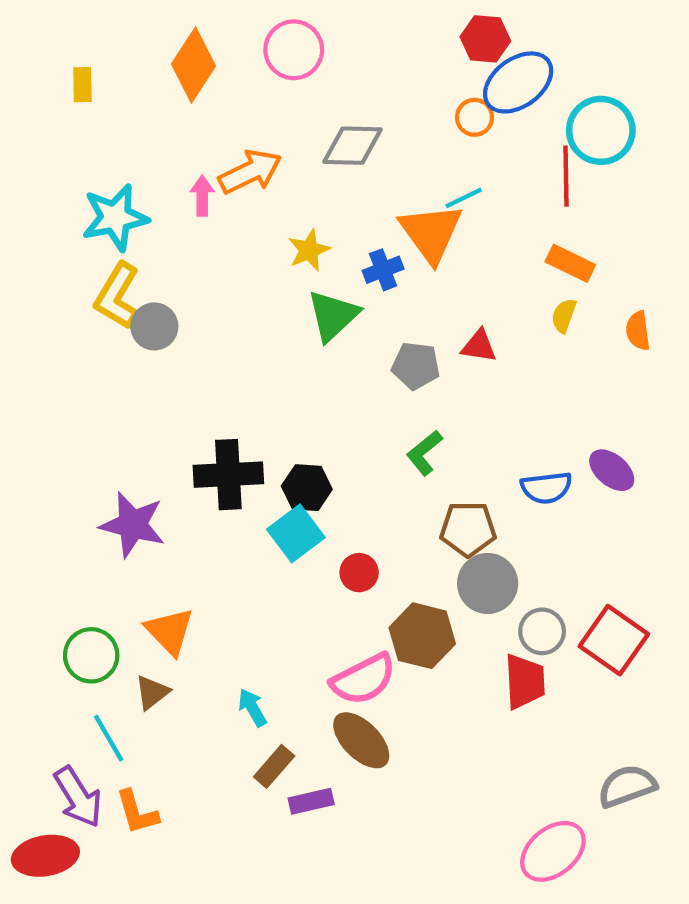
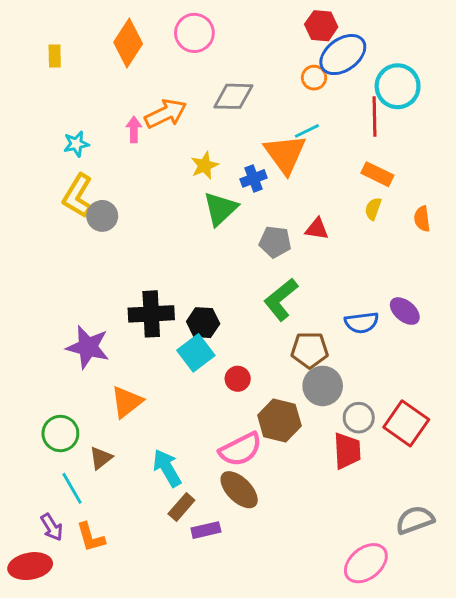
cyan star: (115, 218) -> (76, 144), size x0.6
green L-shape: (424, 453) -> (281, 300), size x1.4
orange triangle: (170, 631) -> (127, 402), moved, turned 36
cyan arrow: (252, 708) -> (167, 468), size x1.5
purple arrow: (78, 797) -> (52, 527), size x0.7

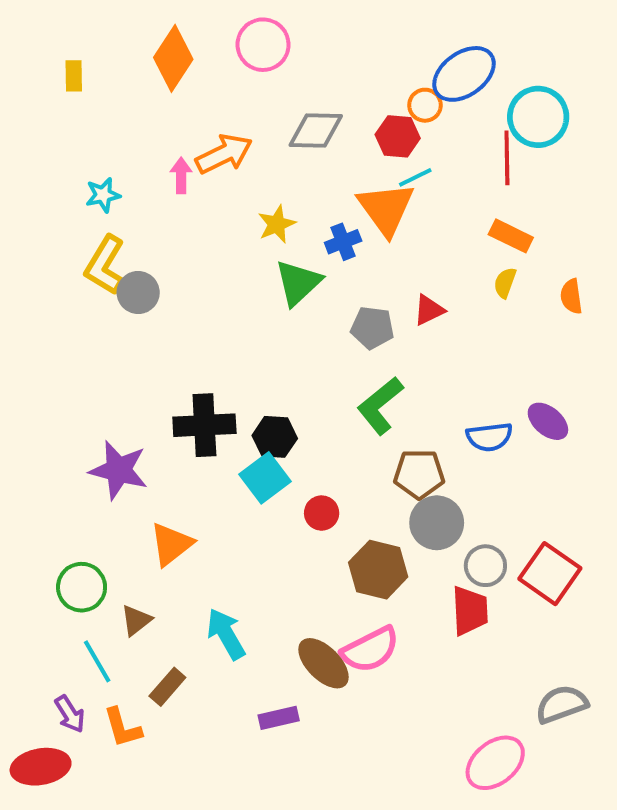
red hexagon: (321, 26) -> (398, 136), moved
red triangle: (317, 229) -> (429, 310), turned -35
pink semicircle: (241, 449) -> (370, 650), moved
brown rectangle: (181, 507) -> (167, 687), moved

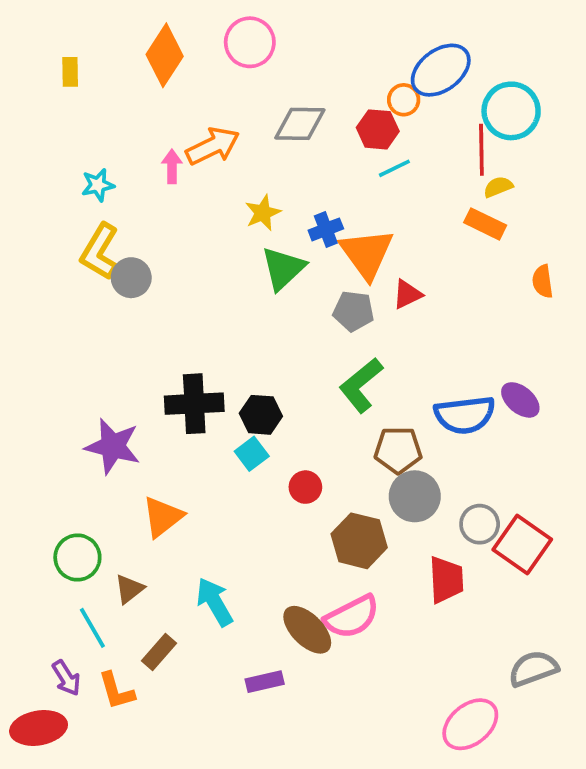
orange triangle: (386, 209) -> (367, 254), moved
yellow semicircle: (505, 283) -> (498, 187), moved, turned 48
blue semicircle: (489, 437) -> (465, 415), size x1.4
cyan square: (265, 478) -> (252, 454), size x0.7
gray circle: (485, 566) -> (480, 524), moved

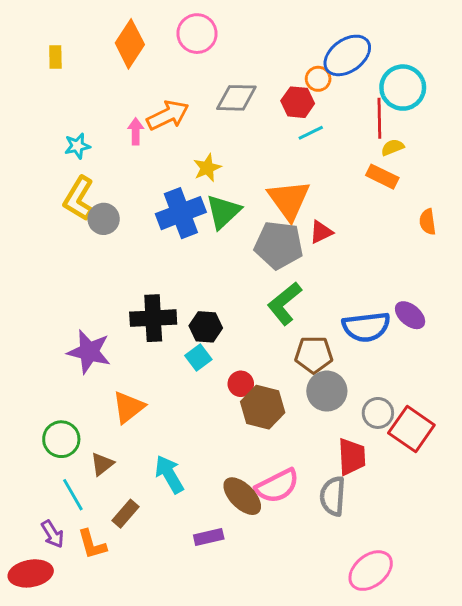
blue cross: (326, 229) -> (181, 213), moved, size x1.8
gray pentagon: (354, 311) -> (279, 245), size x1.5
brown hexagon: (359, 541) -> (263, 407), moved
gray semicircle: (533, 669) -> (333, 496), moved, turned -66

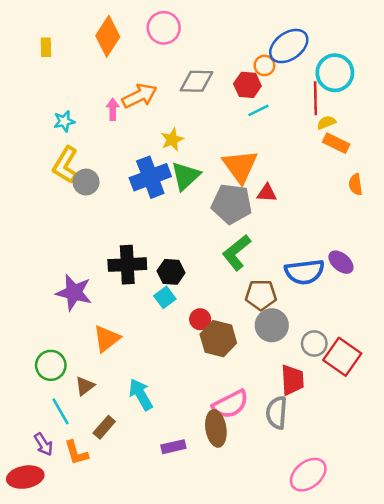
orange rectangle: (382, 177) -> (336, 143), moved
red triangle: (321, 232) -> (267, 193), turned 30
brown ellipse: (242, 496) -> (216, 428), moved, turned 36

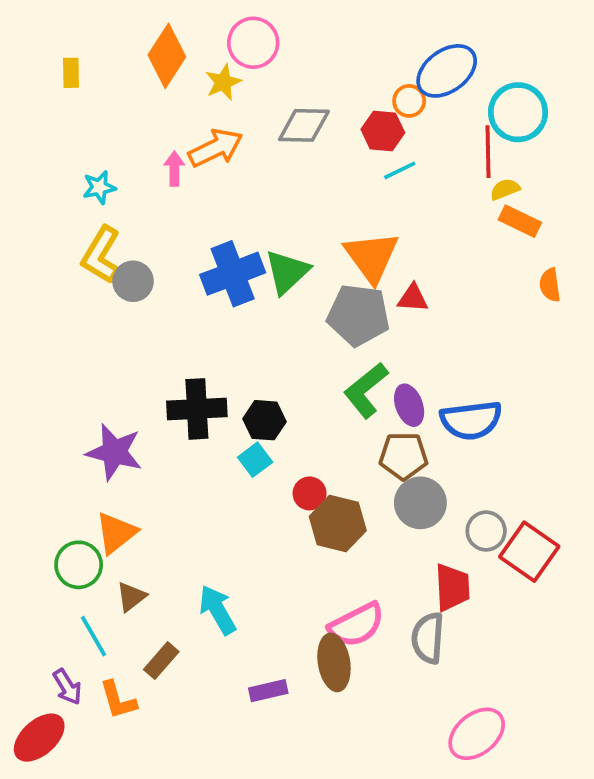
yellow star: (172, 140) -> (223, 82), moved
purple ellipse: (341, 262) -> (409, 405), moved, turned 30
orange triangle: (107, 339) -> (116, 533), moved
red ellipse: (25, 477) -> (39, 738), turned -32

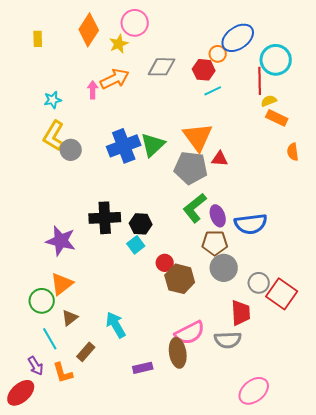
gray semicircle: (428, 638) -> (228, 340), turned -96

